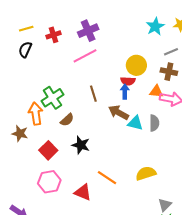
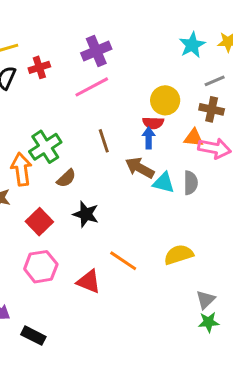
red cross: (53, 35) -> (39, 67), moved

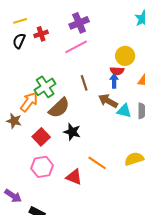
orange arrow: (21, 169) -> (29, 102), turned 45
brown semicircle: (66, 178) -> (59, 108), size x1.6

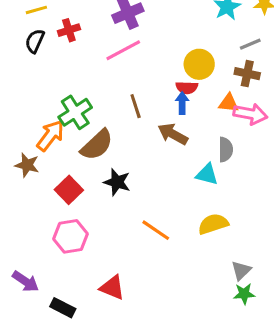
cyan triangle: (124, 111) -> (207, 174), moved
red triangle: (74, 177) -> (112, 288), moved

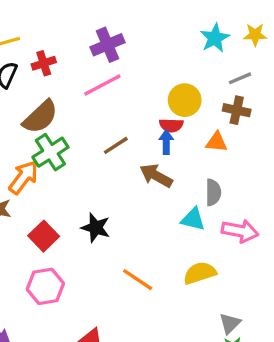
brown line: (136, 106) -> (116, 145), turned 75
pink arrow: (250, 114) -> (240, 231), moved
brown semicircle: (97, 145) -> (40, 117), moved

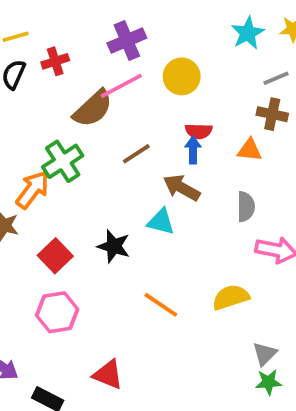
yellow circle: (185, 100) -> (182, 76), moved
brown semicircle: (40, 117) -> (93, 108), moved
cyan triangle: (193, 219) -> (161, 222), moved

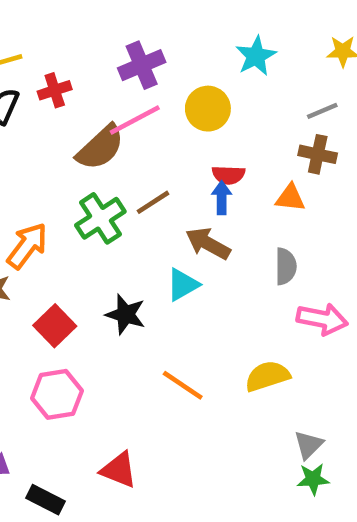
cyan star: (248, 33) -> (256, 56), moved
green cross: (63, 161) -> (100, 218), moved
cyan triangle: (161, 222) -> (183, 285), turned -44

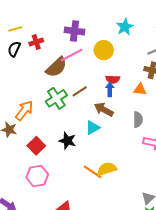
purple cross: (142, 65) -> (75, 31), turned 30
yellow semicircle: (267, 376) -> (107, 169), moved

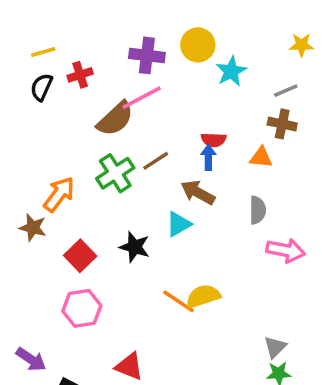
cyan star: (125, 27) -> (231, 71), moved
yellow circle: (104, 50) -> (198, 45), moved

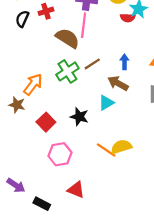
pink line: (142, 98) -> (84, 25), turned -55
brown semicircle: (115, 119) -> (67, 38), turned -105
red semicircle: (214, 140) -> (128, 18), moved
pink hexagon: (82, 308) -> (60, 154), moved

